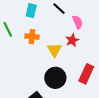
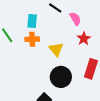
cyan rectangle: (31, 11) -> (32, 21), moved
red star: (72, 40) -> (84, 39), moved

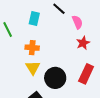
orange cross: (32, 39) -> (32, 48), moved
yellow triangle: (56, 49) -> (33, 68), moved

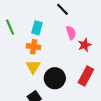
cyan rectangle: (34, 19) -> (37, 28), moved
pink semicircle: (77, 22) -> (71, 33), moved

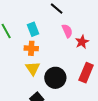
cyan rectangle: (37, 28) -> (33, 29), turned -32

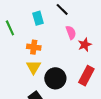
cyan rectangle: (33, 29) -> (38, 18), moved

